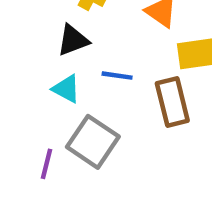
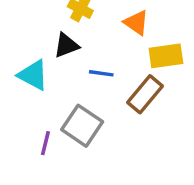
cyan triangle: (66, 89) -> (33, 75), moved, size x1.4
brown rectangle: (172, 102) -> (145, 94), turned 54

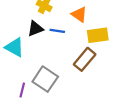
blue line: (101, 73) -> (57, 31), moved

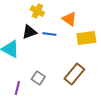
brown rectangle: (85, 59) -> (74, 74), moved
gray square: (45, 79) -> (38, 78), size x0.6

